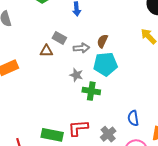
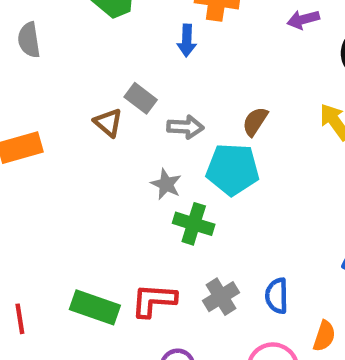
brown semicircle: (102, 41) -> (255, 121), moved
brown triangle: (46, 51) -> (108, 123), turned 32
gray cross: (108, 134) -> (221, 297), moved

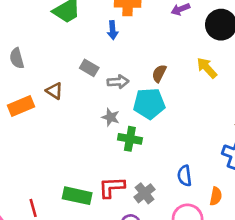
gray semicircle: (29, 40) -> (17, 58), moved
brown triangle: (108, 123) -> (54, 91), moved
gray cross: (221, 297) -> (145, 193), moved

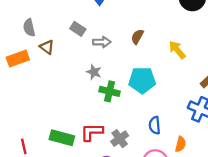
gray semicircle: (17, 58) -> (29, 28), moved
yellow arrow: (207, 68) -> (177, 50), moved
cyan pentagon: (149, 104) -> (142, 80), moved

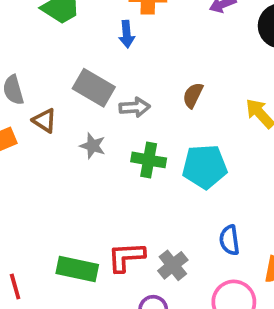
gray rectangle: (78, 29) -> (94, 88), size x1.5
gray star: (94, 72) -> (93, 146), moved
green cross: (110, 91) -> (149, 160), moved

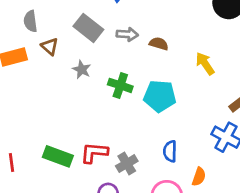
brown semicircle: (193, 95) -> (159, 44), turned 72
gray arrow: (135, 107) -> (127, 34), moved

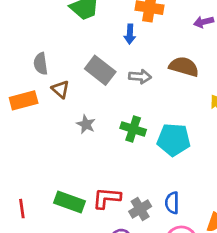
brown semicircle: (159, 44) -> (184, 67), moved, size x1.5
gray star: (82, 70) -> (86, 124), moved
blue semicircle: (170, 151) -> (172, 203), moved

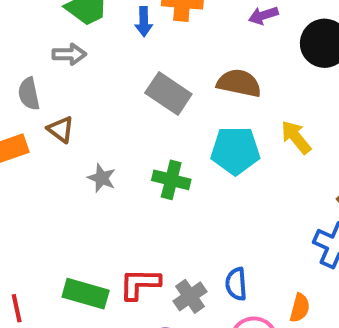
blue arrow: (130, 34) -> (144, 22), moved
gray rectangle: (100, 70) -> (168, 93), moved
gray arrow: (140, 77) -> (69, 54), moved
cyan pentagon: (174, 140) -> (235, 150), moved

